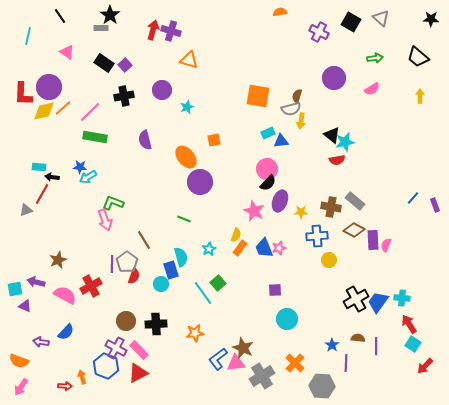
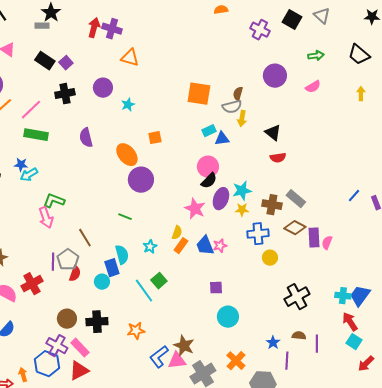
cyan star: (345, 142) -> (242, 191), moved
blue trapezoid: (378, 302) -> (360, 296), moved

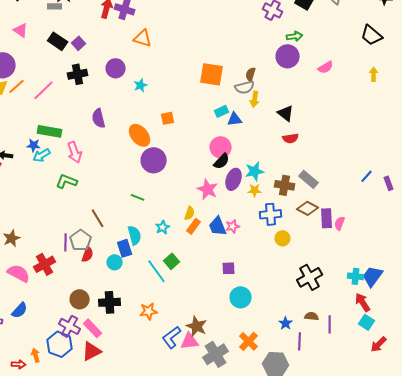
green arrow: (316, 56) -> (295, 36), moved
green rectangle: (36, 135) -> (50, 131), moved
pink arrow: (46, 218) -> (75, 152), moved

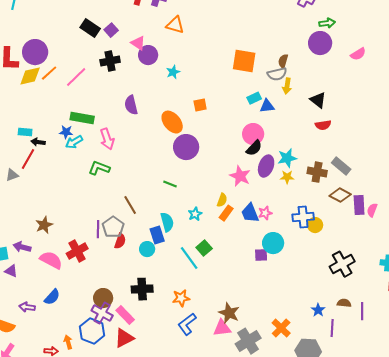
pink triangle: (21, 30) -> (138, 43), moved
blue cross: (271, 214) -> (303, 217), moved
cyan circle: (241, 297) -> (273, 243), moved
brown circle: (80, 299) -> (103, 298), moved
blue L-shape: (172, 337) -> (187, 324), moved

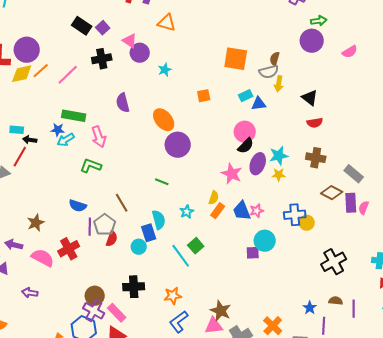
orange square: (200, 105) -> (204, 96), moved
gray rectangle: (341, 166) -> (354, 174), moved
brown cross: (317, 172) -> (316, 158), moved
blue semicircle: (52, 297) -> (78, 206), moved, turned 66
purple arrow: (27, 307) -> (30, 293), moved

